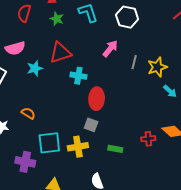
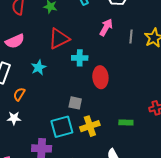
cyan star: (35, 68) -> (39, 67), moved
orange semicircle: (28, 113) -> (19, 94), moved, turned -80
gray square: (91, 125) -> (75, 103), moved

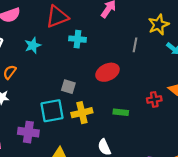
gray line: (131, 37) -> (135, 45), moved
red ellipse: (100, 77) -> (107, 72), moved, turned 65

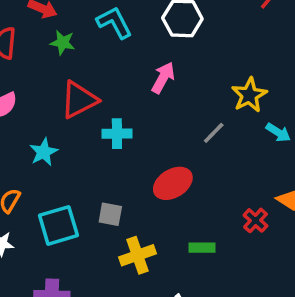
gray line: (135, 45) -> (214, 133), turned 40
red cross: (154, 99) -> (256, 220), turned -32
cyan square: (52, 111) -> (58, 225), moved

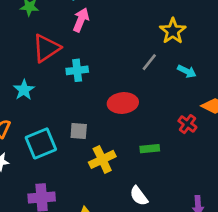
pink arrow: (163, 78) -> (81, 20), moved
cyan arrow: (278, 132) -> (187, 71), moved
red ellipse: (173, 183) -> (123, 103), turned 32

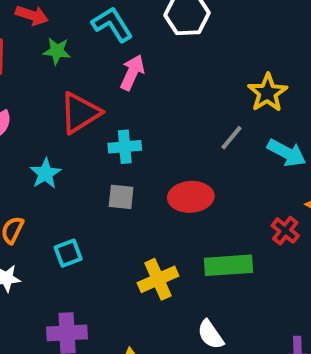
cyan arrow: (187, 71) -> (287, 153), size x1.4
gray square: (79, 131) -> (121, 197), moved
cyan square: (41, 143) -> (68, 253), size x0.6
green rectangle: (150, 149) -> (229, 265), size x1.6

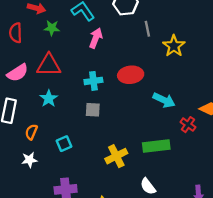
red triangle: (80, 113) -> (49, 65), moved, turned 35
gray line: (231, 138) -> (147, 29), moved, turned -49
cyan arrow: (287, 153) -> (164, 100), moved
red ellipse: (191, 197) -> (131, 75), moved

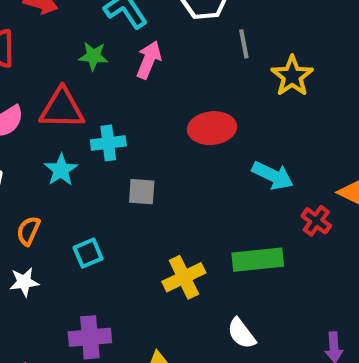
green star: (52, 28) -> (93, 56), moved
cyan cross: (93, 81) -> (108, 143), moved

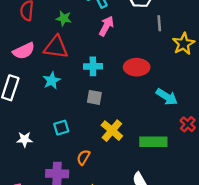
green star: (93, 56) -> (64, 18), moved
cyan cross: (108, 143) -> (93, 66), moved
orange semicircle: (28, 231) -> (83, 157), moved
yellow cross: (184, 277) -> (112, 131), moved, turned -30

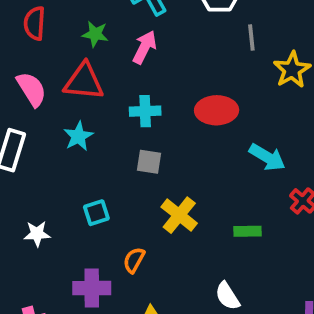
pink arrow: (106, 26) -> (145, 47), moved
pink semicircle: (24, 51) -> (31, 89), turned -95
green rectangle: (153, 142) -> (248, 231), size x0.6

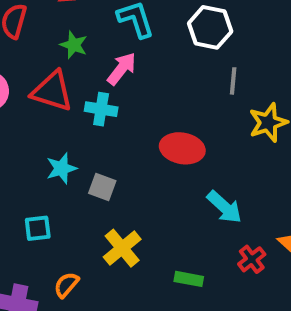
cyan cross: (145, 111) -> (101, 109), moved
cyan star: (78, 136) -> (61, 168), moved

